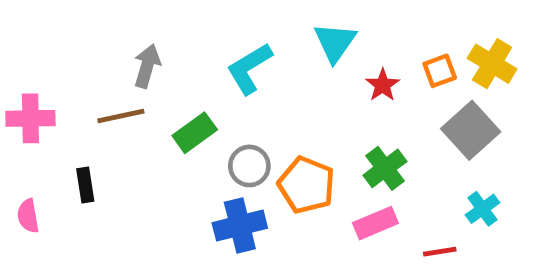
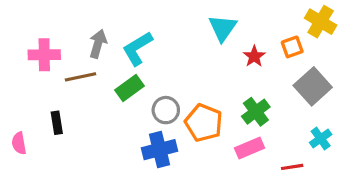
yellow cross: (492, 64) -> (321, 22), moved
cyan L-shape: (249, 68) -> (137, 48), moved
pink cross: (30, 118) -> (44, 55), moved

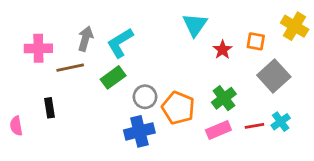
yellow cross: (321, 22) -> (295, 26), moved
orange square: (292, 47) -> (256, 41), turned 30
red line: (292, 167) -> (254, 126), moved

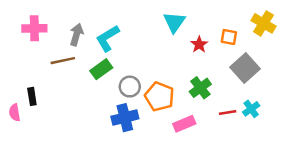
pink cross: (38, 48) -> (34, 28), moved
black rectangle: (49, 108) -> (32, 96), moved
pink rectangle: (218, 130) -> (184, 124), moved

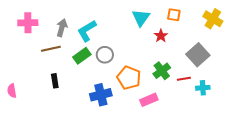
orange square: (229, 37) -> (174, 15), moved
gray circle: (130, 87) -> (105, 55), moved
black rectangle: (32, 96) -> (55, 81), moved
cyan cross: (251, 109) -> (203, 88), turned 32
red line: (228, 113) -> (184, 79), moved

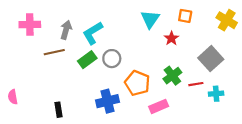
black rectangle: (55, 81) -> (59, 110), moved

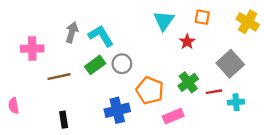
pink cross: (30, 24) -> (32, 49), moved
cyan L-shape: (93, 33) -> (101, 36), turned 90
brown line: (54, 52) -> (59, 77), moved

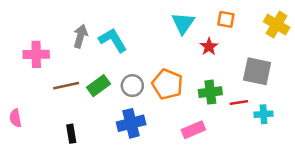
gray circle: (122, 64) -> (132, 86), moved
gray square: (230, 64) -> (257, 71), turned -36
green rectangle: (95, 65) -> (99, 86), moved
green cross: (188, 82) -> (210, 92), turned 30
orange pentagon: (150, 91) -> (167, 84), moved

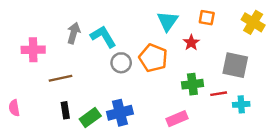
orange pentagon: (167, 84) -> (153, 58), moved
green rectangle: (99, 86) -> (90, 117), moved
gray circle: (132, 86) -> (121, 63), moved
black rectangle: (71, 134) -> (65, 110), moved

